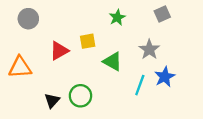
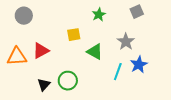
red triangle: (59, 51) -> (41, 51), moved

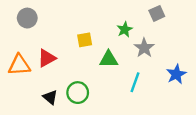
green star: (99, 15) -> (125, 30), moved
green triangle: (95, 52) -> (109, 59), turned -30
blue star: (139, 65) -> (176, 74), moved
black triangle: (44, 85) -> (50, 97), turned -32

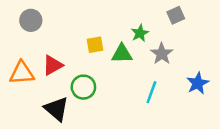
green triangle: (109, 59) -> (122, 54), moved
green circle: (78, 93) -> (83, 87), moved
black triangle: (50, 97) -> (56, 109), size x1.5

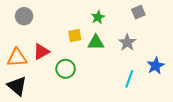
green star: (140, 33) -> (98, 17), moved
cyan line: (151, 92) -> (129, 79), moved
black triangle: (56, 109) -> (17, 86), moved

